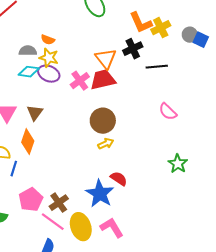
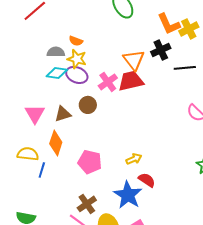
brown triangle: (35, 113) -> (63, 114), turned 36
brown circle: (103, 121) -> (88, 105), moved, size x0.7
yellow arrow: (106, 144) -> (134, 159), moved
pink pentagon: (31, 200) -> (90, 162), moved, turned -30

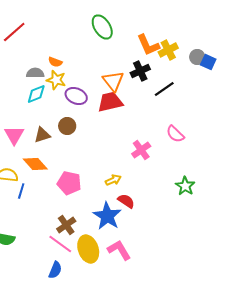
black line: (185, 68) -> (164, 89), turned -30
cyan diamond: (57, 73) -> (36, 94), turned -30
purple ellipse: (77, 75) -> (76, 96), moved
pink cross: (108, 82) -> (141, 150), moved
orange diamond: (56, 143) -> (35, 164), turned -60

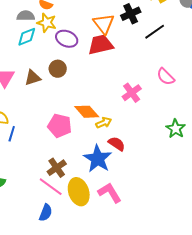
orange diamond: (35, 164) -> (87, 112), moved

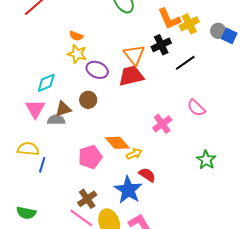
gray semicircle: (26, 16) -> (56, 120), moved
cyan diamond: (27, 37) -> (46, 83), moved
pink pentagon: (60, 126) -> (90, 157), turned -30

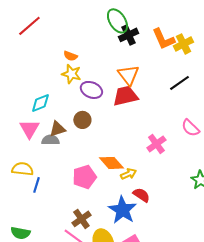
black cross: (161, 45) -> (128, 35), moved

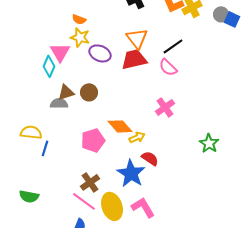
black line: (179, 83) -> (173, 46), moved
cyan diamond: (40, 103) -> (49, 66), turned -45
brown circle: (82, 120) -> (89, 92), moved
pink semicircle: (190, 128) -> (168, 67), moved
pink triangle: (29, 129) -> (60, 52), moved

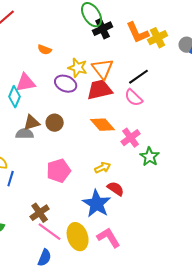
yellow star: (80, 37) -> (78, 68), moved
pink triangle: (60, 52) -> (26, 83), turned 50
orange diamond: (120, 126) -> (103, 125), moved
green star: (209, 143) -> (150, 157), moved
brown cross: (90, 182) -> (40, 213), moved

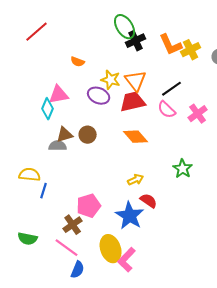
pink cross: (131, 138) -> (198, 114), moved
pink pentagon: (59, 171) -> (89, 206), moved
pink line: (50, 232) -> (67, 248), moved
pink L-shape: (109, 238) -> (127, 260), moved, turned -105

